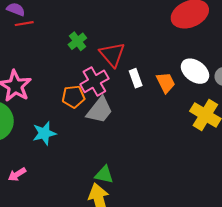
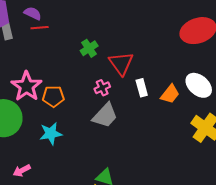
pink cross: (94, 81) -> (102, 88), size x0.6
orange trapezoid: (166, 83) -> (170, 94), turned 60
orange pentagon: (73, 97) -> (53, 96), moved

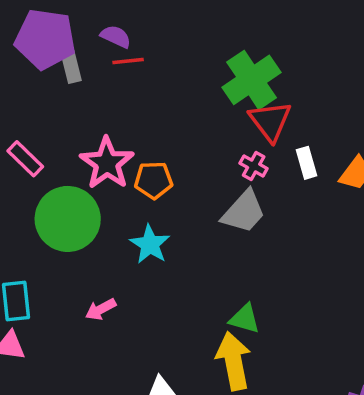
green cross: (89, 48) -> (252, 80), moved, size x1.8
pink cross: (102, 88) -> (254, 166), moved, turned -35
cyan star: (51, 133) -> (150, 244), turned -30

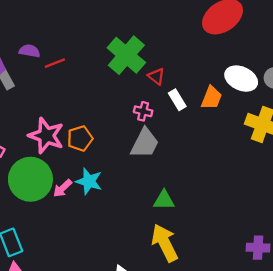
red line: (128, 61) -> (55, 63), moved
red triangle: (270, 121) -> (156, 76), moved, size x0.6
pink arrow: (101, 309) -> (63, 188), moved
green triangle: (245, 319) -> (164, 200), moved

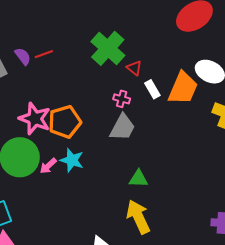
purple semicircle: (29, 51) -> (23, 56), moved, turned 42
orange trapezoid: (211, 98) -> (183, 88), size x1.6
orange pentagon: (80, 138) -> (65, 122), size x1.4

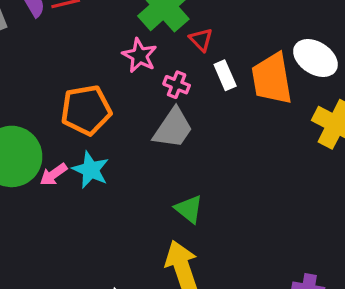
orange trapezoid: (183, 88) -> (272, 79), turned 141
pink star: (35, 119) -> (140, 55), moved, size x0.7
green triangle: (138, 179) -> (189, 209), turned 30

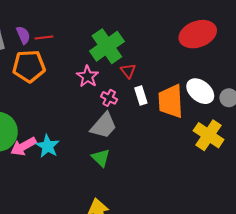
orange pentagon: (86, 110) -> (29, 66), moved
pink arrow: (53, 174) -> (23, 146), size x1.4
green triangle: (189, 209) -> (101, 158), moved

